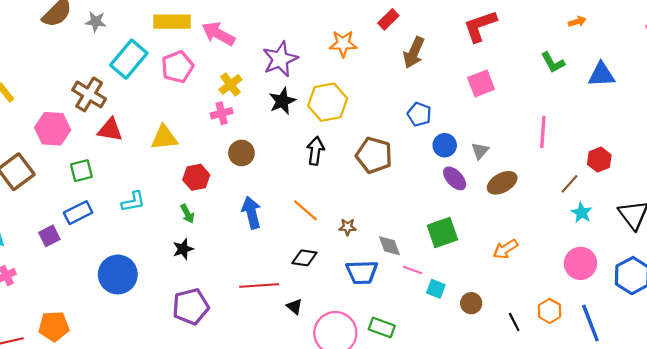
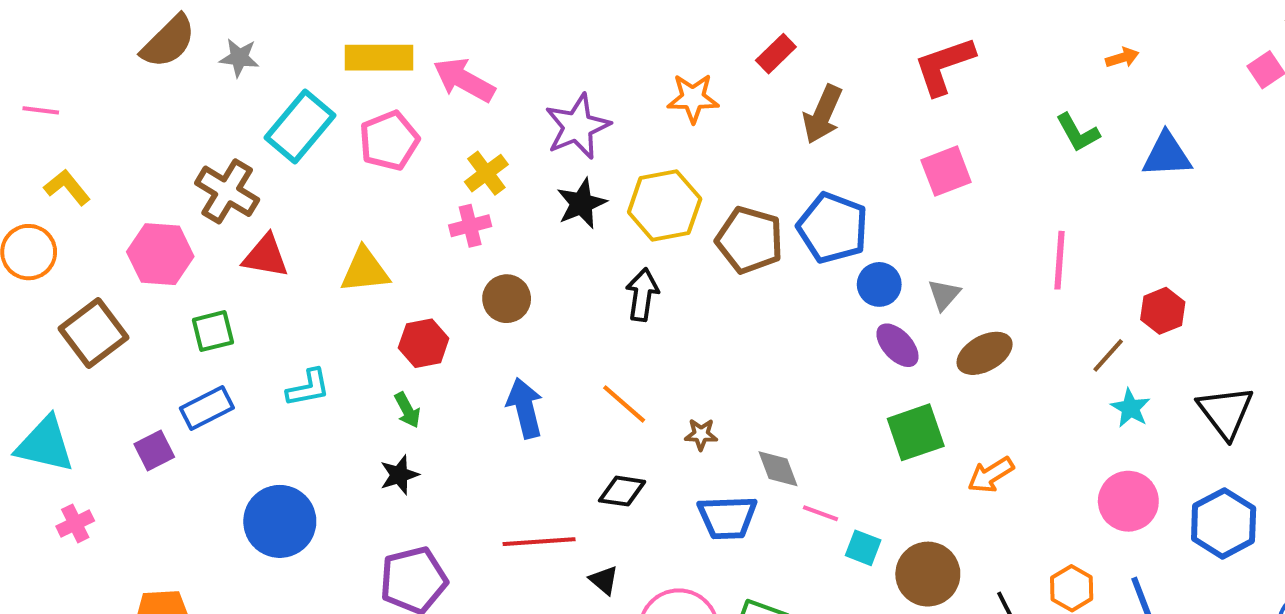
blue pentagon: (419, 114) -> (833, 228), size x1.6
brown pentagon: (374, 155) -> (750, 240), moved
green square: (442, 232) -> (916, 432), moved
brown circle: (471, 303) -> (928, 574), size x1.6

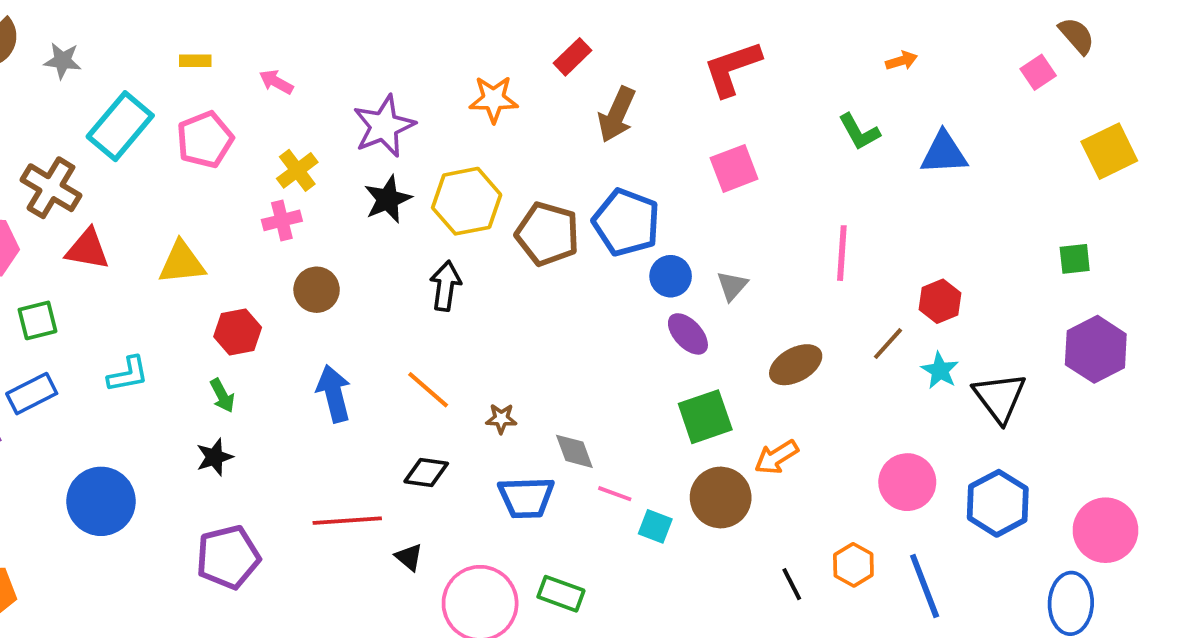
yellow rectangle: (379, 58) -> (195, 61), size x0.5
pink arrow: (464, 80) -> (276, 82), size x0.6
brown ellipse: (985, 353) -> (796, 365), moved
cyan star: (1130, 408) -> (940, 370), moved
brown circle: (928, 574) -> (721, 497), moved

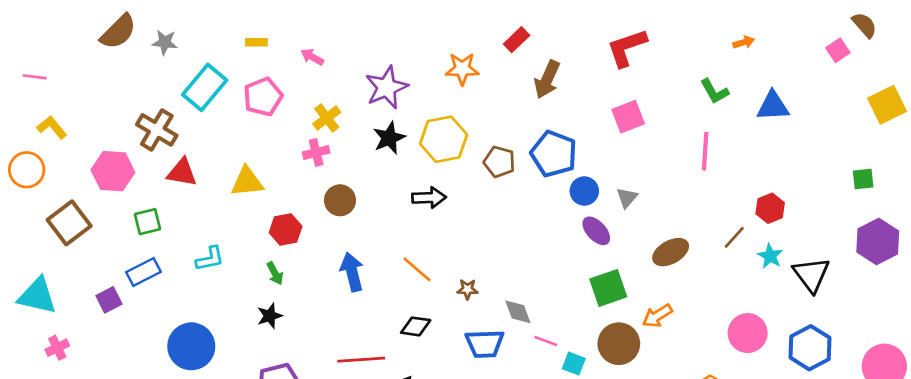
brown pentagon: (547, 234) -> (499, 162), size x0.7
pink line: (842, 253) -> (705, 151), moved
black arrow: (445, 286) -> (429, 198), turned 80

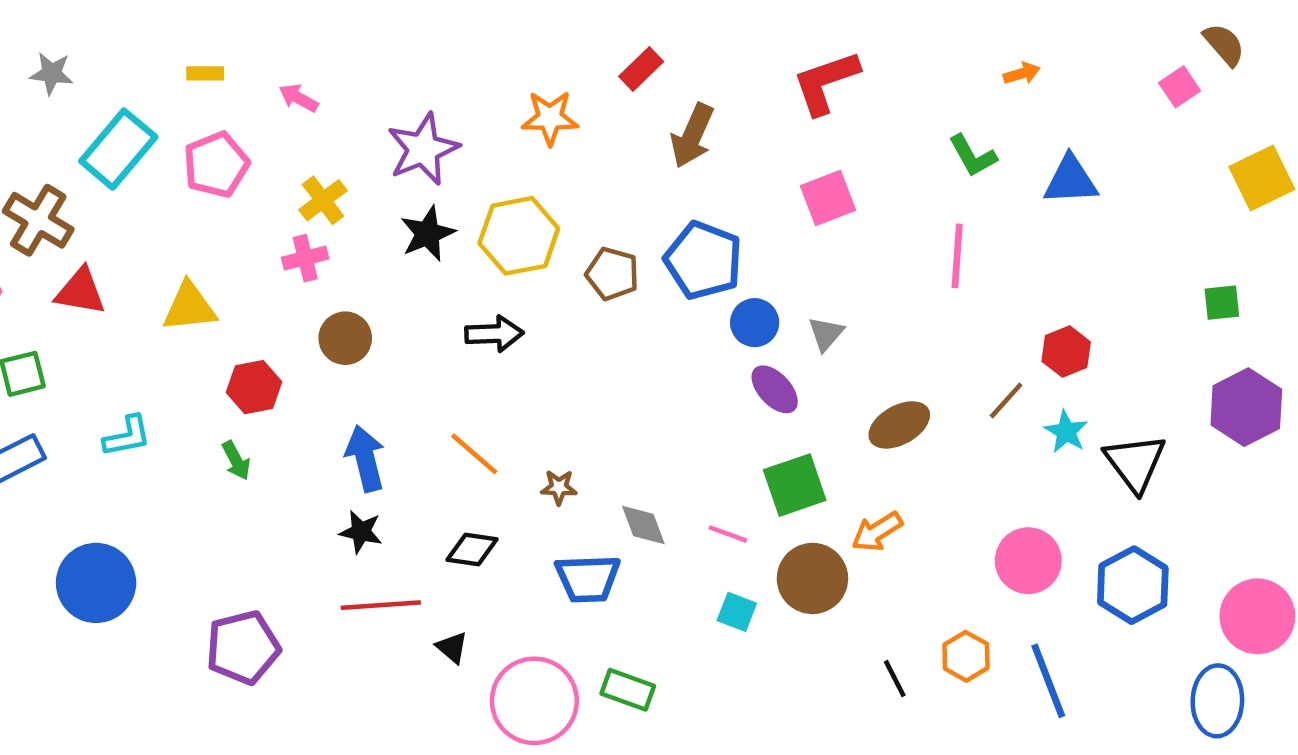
black star: (270, 316) -> (361, 532), moved, turned 30
pink line: (546, 341) -> (728, 534), moved

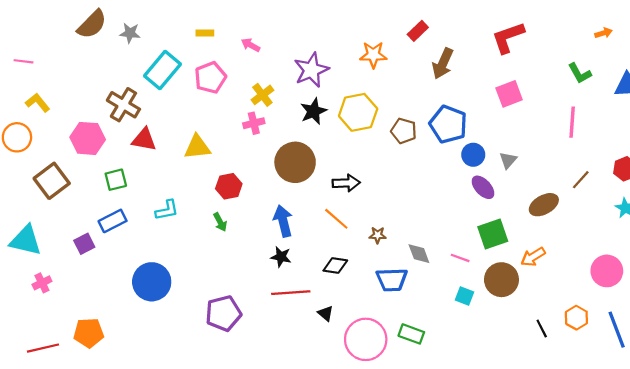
black arrow: (494, 334) -> (346, 183), moved
brown circle: (345, 338) -> (295, 162), moved, size x1.6
brown line: (1006, 400) -> (581, 180), moved

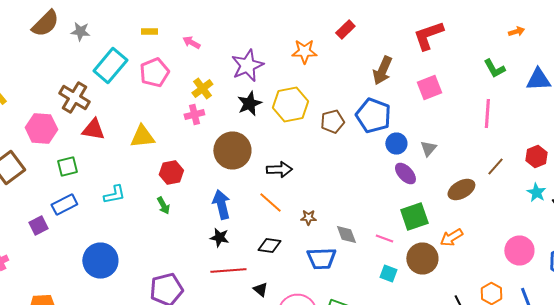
brown arrow: (443, 63) -> (382, 70), moved
brown pentagon: (404, 131) -> (332, 122), turned -30

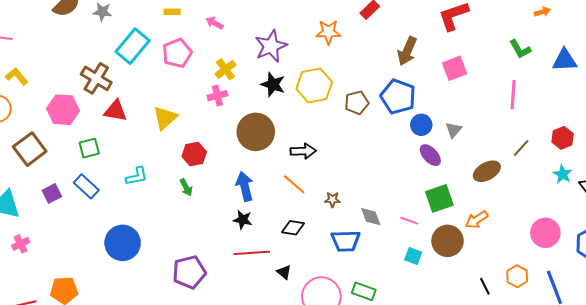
black star: (249, 104) -> (273, 84), turned -30
yellow triangle: (142, 136) -> (165, 118), turned -36
blue rectangle: (64, 204) -> (86, 186), turned 70
purple square: (38, 226) -> (52, 193), moved

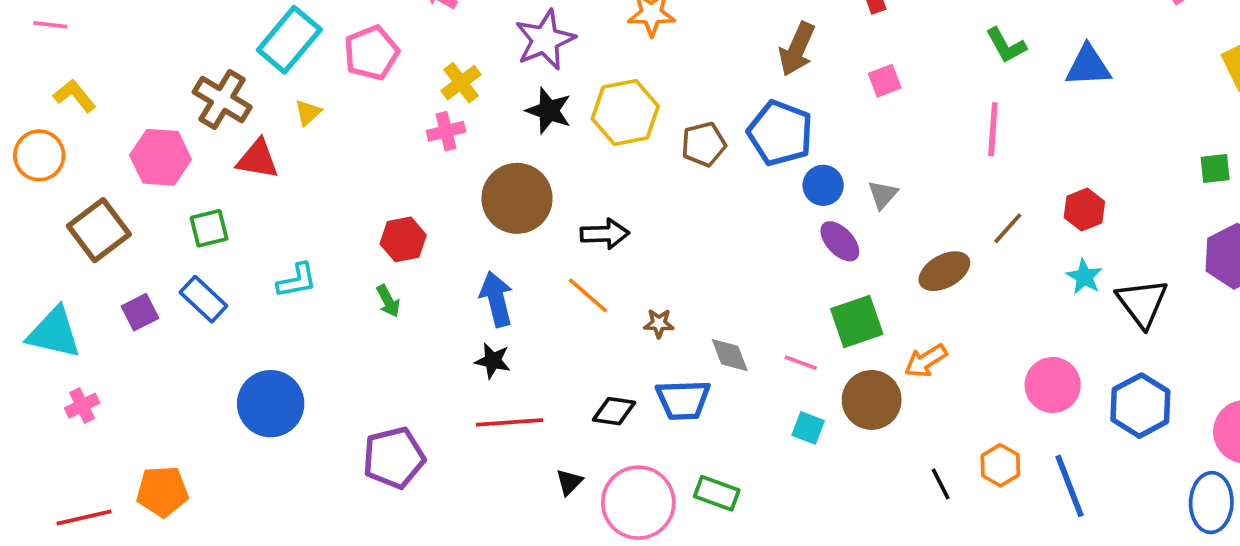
pink square: (455, 68) -> (885, 81), size x0.7
yellow triangle: (165, 118) -> (308, 113), moved, size x0.6
black diamond: (293, 228) -> (614, 411), moved
black triangle: (284, 272) -> (569, 482), moved, turned 35

